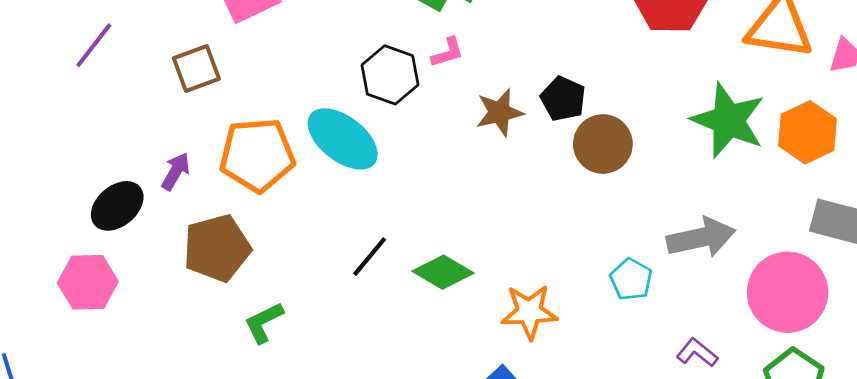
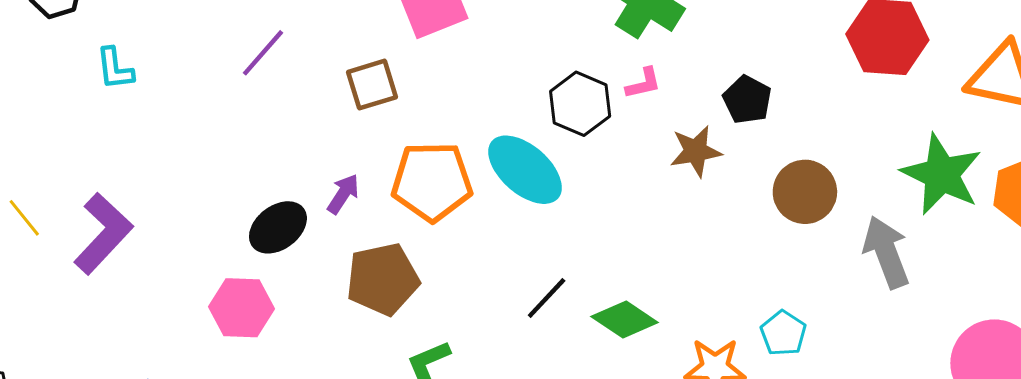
black pentagon: (563, 99) -> (747, 100), moved
gray arrow: (701, 238) -> (886, 252), moved, turned -102
cyan pentagon: (631, 279) -> (783, 333), moved

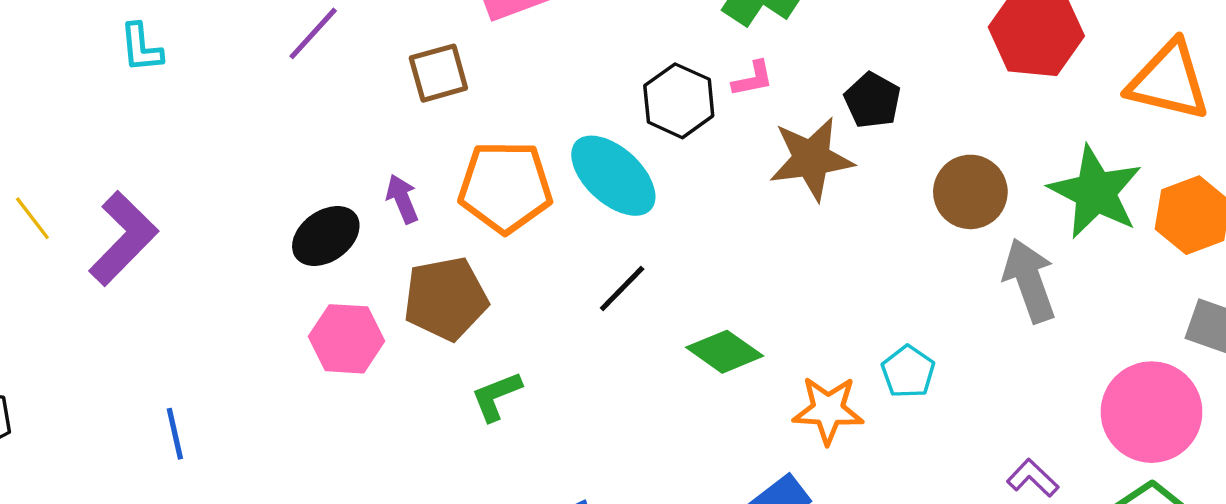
brown star: (696, 151) -> (811, 159), size x1.4
brown circle: (805, 192) -> (970, 192), moved
purple arrow: (343, 194) -> (402, 199), turned -57
black line: (547, 298) -> (622, 288), moved
pink hexagon: (241, 308) -> (347, 339), moved

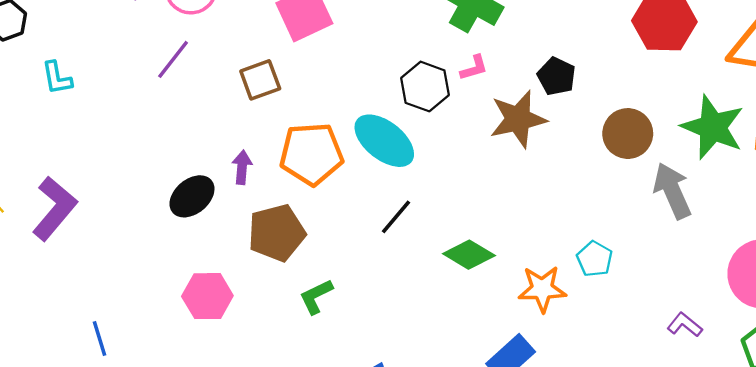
purple arrow: (402, 199) -> (242, 167), turned 32
pink hexagon: (347, 339) -> (207, 296), moved

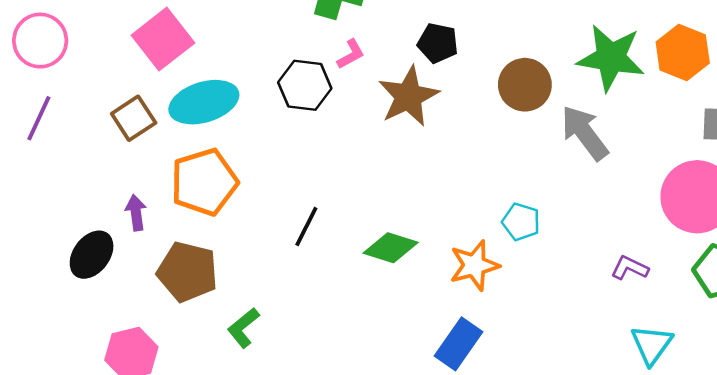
cyan ellipse: (384, 141) -> (204, 102), moved, turned -42
brown pentagon: (277, 233) -> (187, 272), turned -30

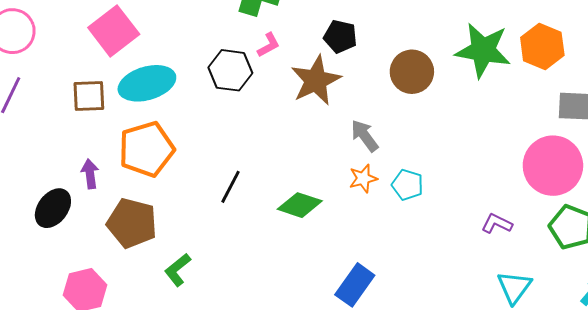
brown square: (134, 118) -> (89, 96), turned 30
gray arrow: (585, 133) -> (365, 136), moved, size x0.7
orange star: (474, 265) -> (363, 178), moved, size x0.7

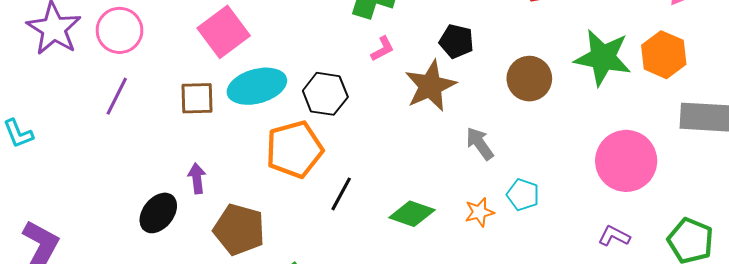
black hexagon: (230, 70) -> (325, 94), moved
orange pentagon: (146, 149) -> (294, 149), moved
pink circle: (553, 166) -> (626, 161), moved
orange star: (363, 178) -> (479, 212), moved

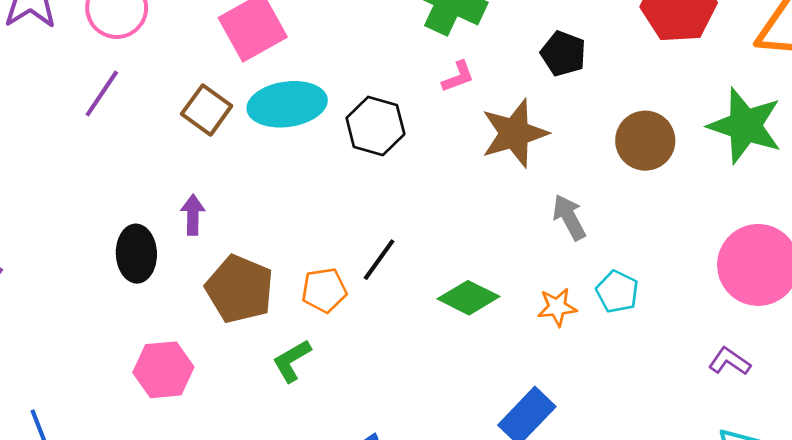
black pentagon: (456, 41) -> (563, 54), moved
brown square: (197, 98) -> (207, 110), turned 30
orange pentagon: (294, 149) -> (324, 290), moved, size x0.6
black ellipse: (158, 213) -> (136, 254), turned -48

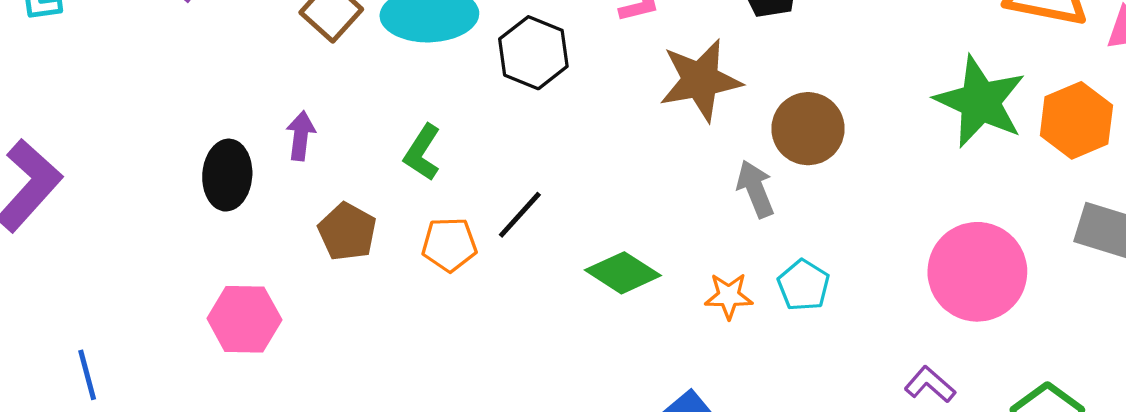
brown circle: (645, 141) -> (808, 129), moved
brown pentagon: (240, 289) -> (347, 232), size x0.7
green L-shape: (292, 361) -> (422, 153), moved, turned -33

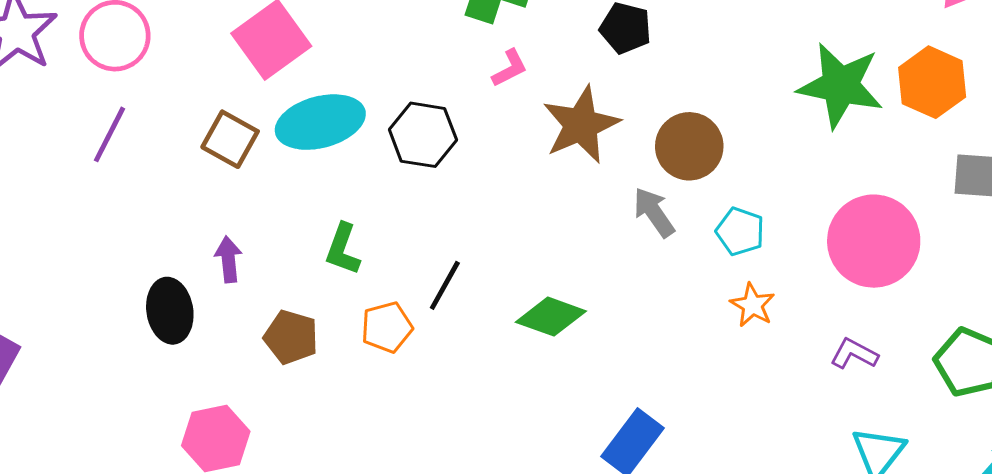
cyan pentagon: (804, 285) -> (740, 231), moved
orange star: (729, 296) -> (752, 305), moved, turned -30

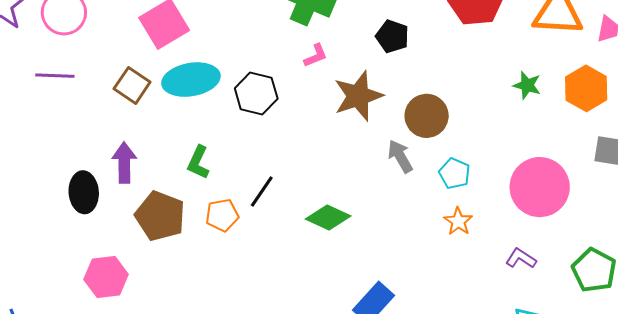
green star: (840, 85) -> (527, 85), size x0.5
purple line: (110, 134) -> (55, 76), turned 60
purple arrow: (228, 259) -> (124, 163), size x1.4
brown pentagon: (291, 337) -> (160, 216), size x1.4

